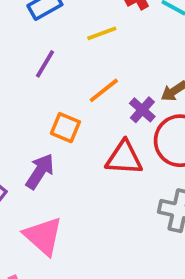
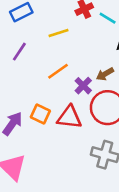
orange square: (65, 128) -> (40, 114), moved

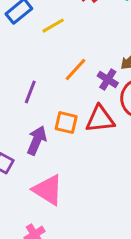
yellow line: (59, 33) -> (53, 26), moved
purple line: (19, 52) -> (30, 92), moved

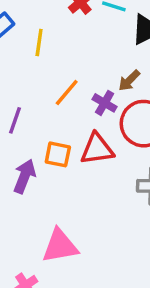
yellow line: (53, 26) -> (39, 43), turned -50
pink triangle: (48, 190) -> (60, 246), moved, turned -40

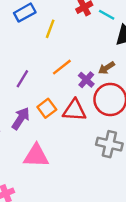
orange square: (58, 154) -> (47, 108), turned 30
pink triangle: (60, 246) -> (36, 156), moved

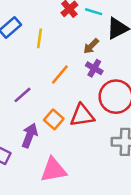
brown arrow: (106, 68) -> (91, 46), moved
purple line: (22, 79) -> (23, 95), turned 30
purple cross: (86, 80) -> (94, 68), moved

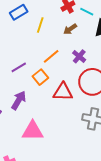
brown arrow: (91, 46) -> (70, 29), moved
orange square: (54, 119) -> (40, 77), moved

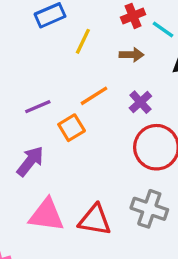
brown arrow: (70, 29) -> (132, 55), turned -152
red triangle: (63, 92) -> (95, 220), moved

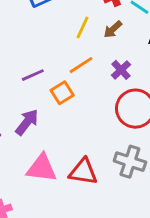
yellow line: (83, 41) -> (83, 27), moved
brown arrow: (132, 55) -> (113, 29), turned 138

